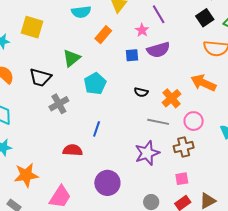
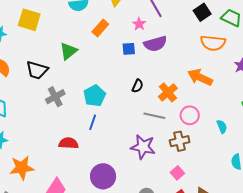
cyan pentagon: (95, 84) -> (95, 96), moved
black semicircle: (141, 92) -> (138, 86), turned -80
purple star: (147, 153) -> (143, 147), turned 30
pink square: (182, 179) -> (177, 173), turned -32

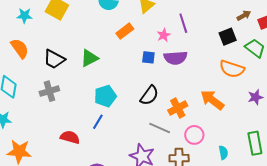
green triangle: (68, 51) -> (89, 58), moved
black semicircle: (138, 86) -> (149, 95), size x1.5
gray cross: (55, 97) -> (49, 91), moved

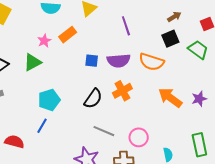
brown arrow: (244, 15) -> (174, 17), moved
pink star: (164, 35) -> (44, 41), moved
orange semicircle: (232, 69) -> (152, 62), moved
orange arrow: (212, 100) -> (170, 98), moved
orange cross: (178, 108) -> (122, 91), moved

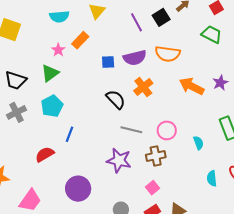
black square: (170, 39) -> (161, 17), moved
black semicircle: (93, 99) -> (116, 99), turned -70
cyan pentagon: (49, 100) -> (52, 106), moved
red semicircle: (14, 142) -> (45, 154), turned -36

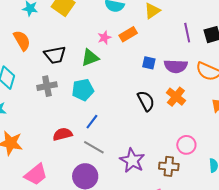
black trapezoid: (16, 80) -> (55, 55), turned -45
orange cross: (143, 87) -> (176, 97), turned -30
gray line: (131, 130) -> (94, 147), moved

